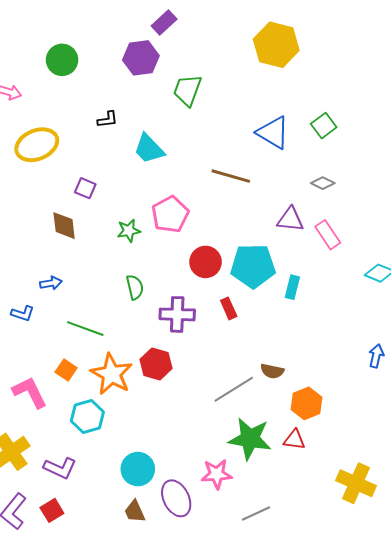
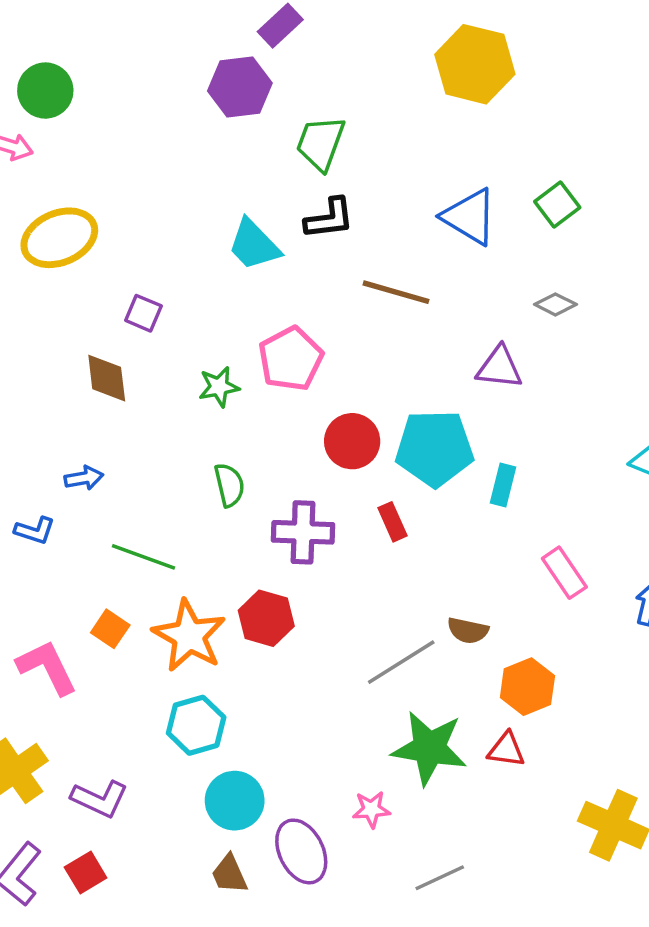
green circle: (62, 60) -> (45, 91), moved
black L-shape: (108, 119) -> (329, 219), moved, size x1.4
pink rectangle: (328, 235) -> (564, 573), moved
cyan hexagon: (87, 417) -> (196, 725), moved
pink star: (217, 474) -> (371, 809), size x0.7

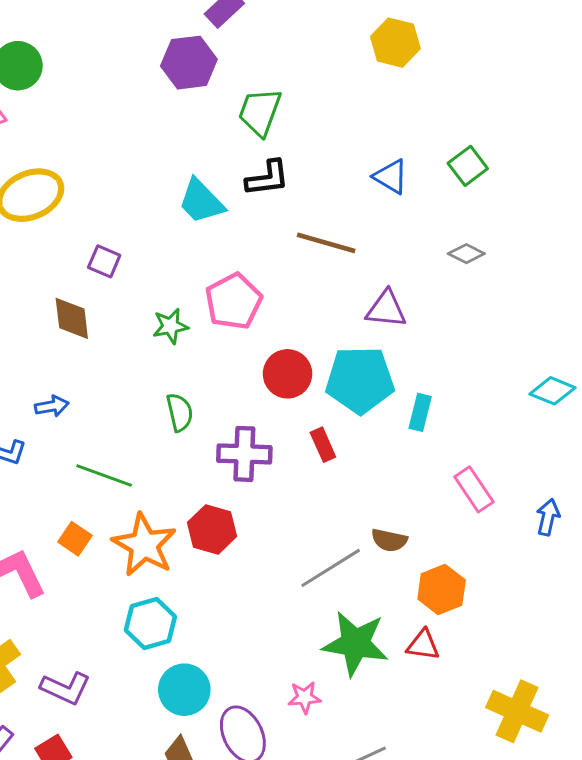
yellow hexagon: (475, 64) -> (395, 43), size x0.7
blue triangle: (470, 217) -> (391, 177), size x0.7
purple triangle: (499, 368) -> (386, 309), moved

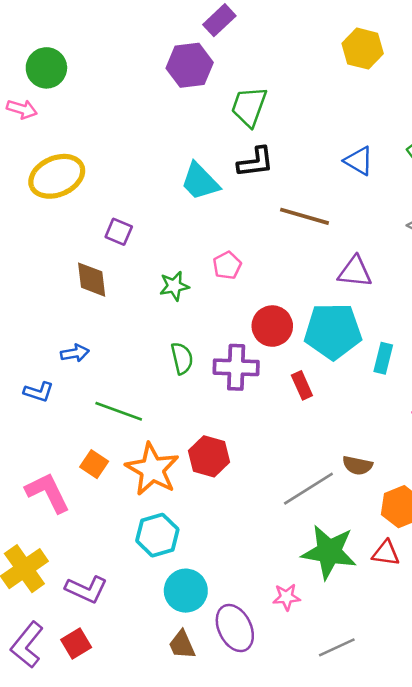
pink pentagon: (234, 301) -> (227, 265), size x0.6
purple cross: (244, 454) -> (236, 367), moved

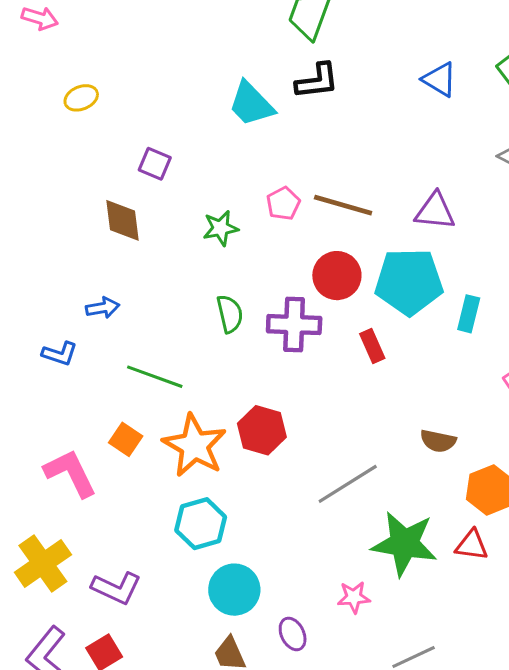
yellow ellipse: (57, 176) -> (81, 98), size x0.5
brown line: (305, 216) -> (343, 205), moved
gray line: (308, 489) -> (348, 484), moved
purple ellipse: (235, 628) -> (293, 634), size x0.6

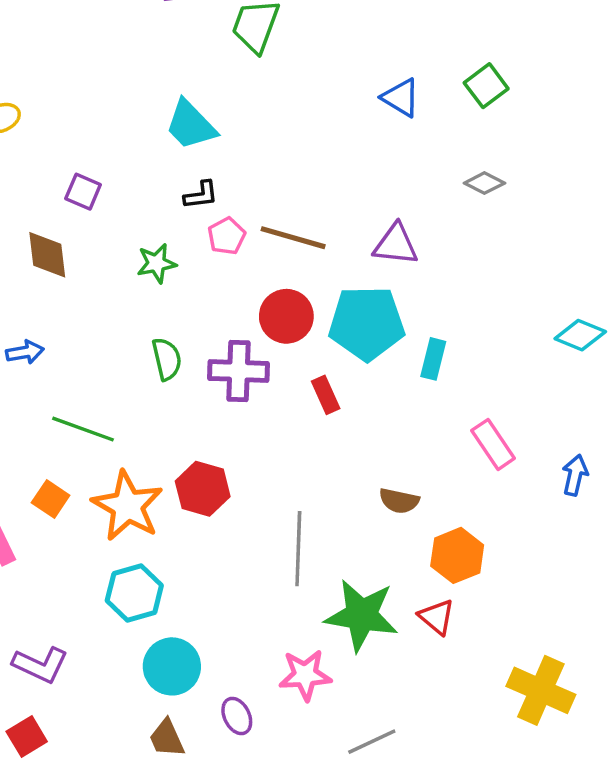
black L-shape: (317, 81) -> (201, 195), moved, size x0.7
gray line: (348, 484) -> (298, 549), turned -56
red triangle: (472, 545) -> (437, 617), turned 32
pink star: (354, 597) -> (305, 675), size x1.4

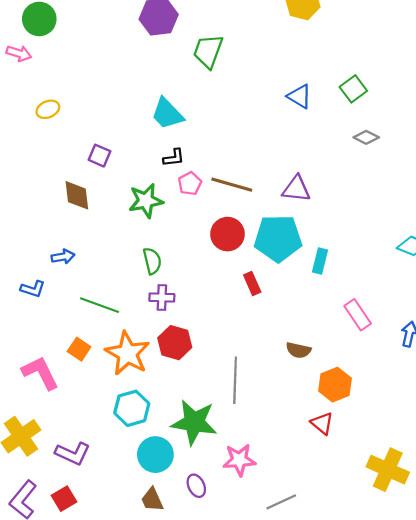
gray diamond: (484, 183) -> (366, 137), moved
green star: (157, 263) -> (146, 201), size x1.4
purple cross: (239, 371) -> (162, 298), moved, size x0.7
green star: (362, 615) -> (194, 422), moved

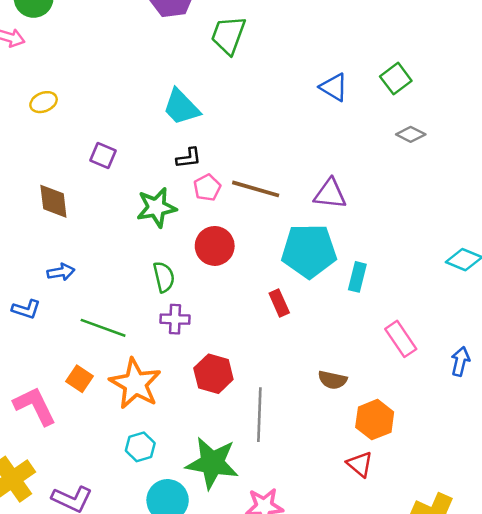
brown diamond: (77, 195) -> (53, 201), moved
red circle: (227, 234) -> (215, 246), moved
red hexagon: (175, 343) -> (213, 374), moved
cyan hexagon: (132, 408) -> (140, 447), size x0.7

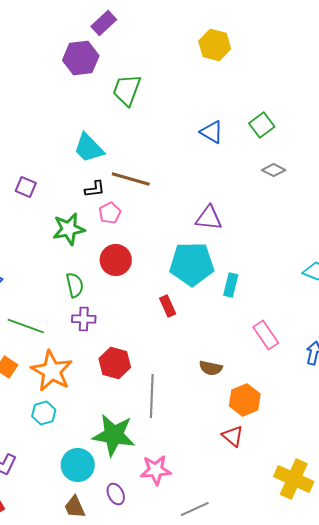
brown line: (256, 189) -> (131, 179), moved
cyan hexagon: (140, 447) -> (44, 413), moved

